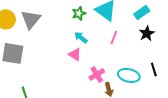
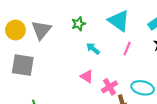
green star: (79, 13) -> (79, 24), moved
pink triangle: (75, 54) -> (87, 76), moved

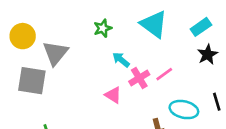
gray triangle: (41, 30) -> (55, 53), moved
pink line: (127, 49) -> (164, 74), moved, turned 32
pink cross: (110, 87) -> (139, 78), moved

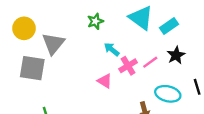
cyan rectangle: (201, 27) -> (169, 26), moved
black star: (208, 54) -> (176, 55), moved

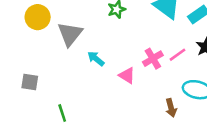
cyan arrow: (112, 49) -> (96, 59), moved
gray square: (32, 68) -> (30, 82), moved, size x0.6

